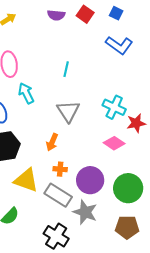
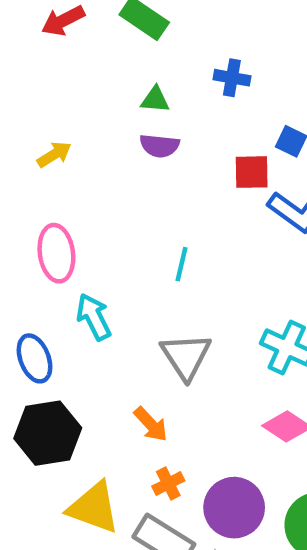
red square: (85, 14) -> (252, 172), moved, turned -36
orange arrow: (52, 142) -> (151, 424), turned -66
orange cross: (60, 169) -> (168, 483), turned -32

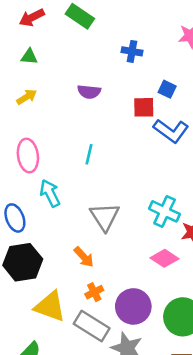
green triangle: (155, 100) -> (29, 57), moved
cyan line: (181, 264) -> (89, 154), moved

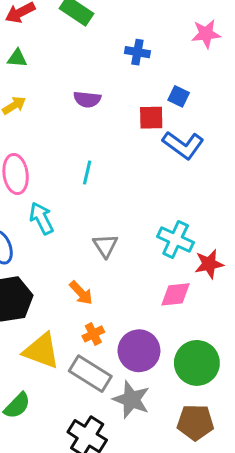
gray triangle: (105, 217) -> (105, 246), size x0.7
pink diamond: (165, 258) -> (176, 294), turned -40

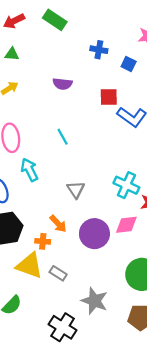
blue square: (179, 96) -> (129, 64), moved
cyan line: (87, 172) -> (63, 137), turned -42
orange cross: (93, 334) -> (43, 241), moved, turned 32
purple circle: (139, 351) -> (94, 234), moved
gray rectangle: (90, 374) -> (58, 273), moved, size x0.6

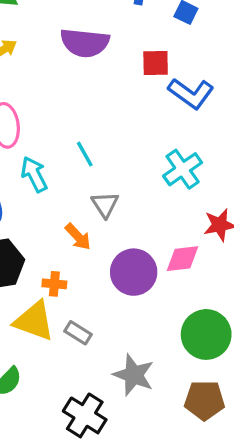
purple semicircle: (63, 84) -> (85, 43), size x1.6
cyan line: (63, 137) -> (85, 154), moved
cyan cross: (126, 185) -> (183, 169), moved, turned 30
orange arrow: (58, 224) -> (78, 237), moved

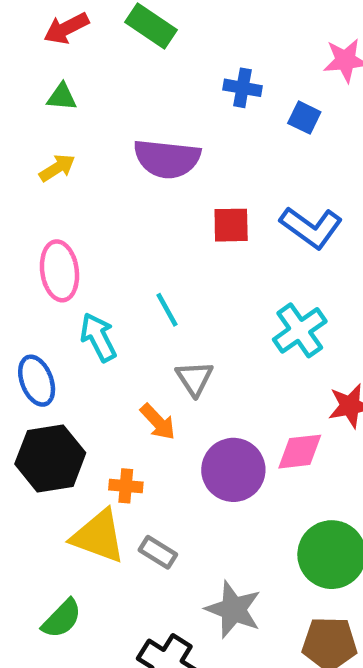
red square: (156, 63) -> (231, 225), moved

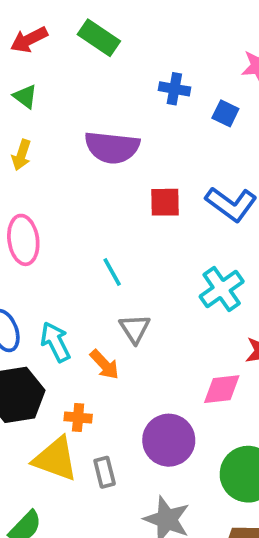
green triangle: (62, 97) -> (25, 96), turned 32
yellow arrow: (57, 168) -> (21, 155), turned 140
cyan arrow: (98, 337) -> (55, 342), moved
purple circle: (233, 470) -> (169, 440), moved
gray rectangle: (158, 552) -> (105, 472), turned 44

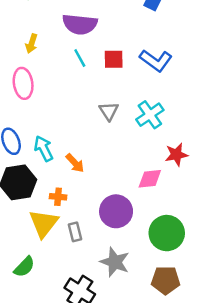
yellow arrow: (21, 155) -> (32, 44), moved
cyan line: (112, 272) -> (80, 58), moved
gray triangle: (135, 329) -> (109, 111), moved
yellow triangle: (55, 459) -> (44, 223), turned 48

